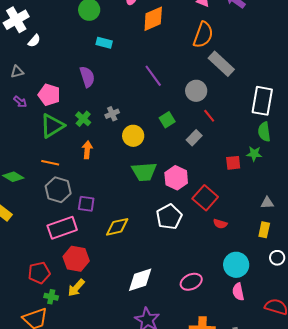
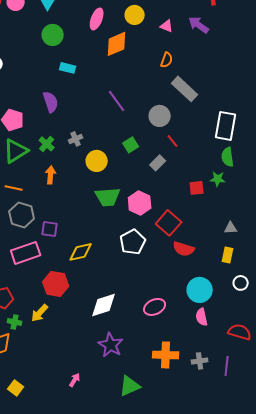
orange semicircle: (203, 35) -> (167, 60), size x0.6
red semicircle: (220, 224) -> (184, 249), size x1.5
red hexagon: (76, 259) -> (56, 284), moved

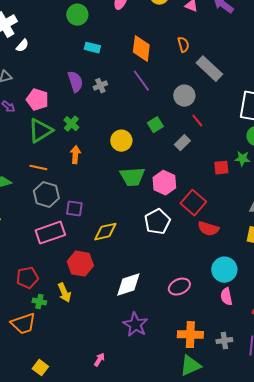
orange diamond: (117, 44) -> (141, 49), moved, turned -60
orange semicircle: (167, 60) -> (183, 45), moved, turned -35
gray cross: (76, 139) -> (100, 86), moved
yellow arrow: (40, 313) -> (64, 293), turned -66
green triangle: (130, 386) -> (190, 366), moved

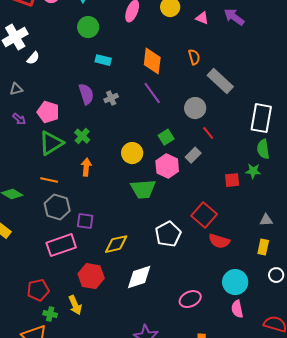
pink hexagon: (164, 183) -> (167, 166), moved
white diamond: (128, 285) -> (139, 277), moved

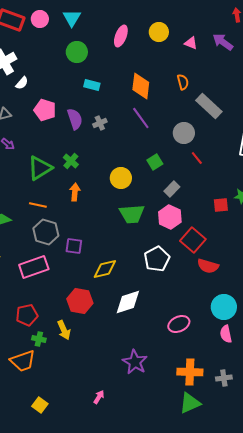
pink pentagon: (48, 112) -> (45, 110), moved
gray rectangle: (193, 155) -> (172, 189), moved
pink hexagon: (167, 166) -> (170, 217), moved
pink rectangle: (61, 245) -> (34, 267), moved

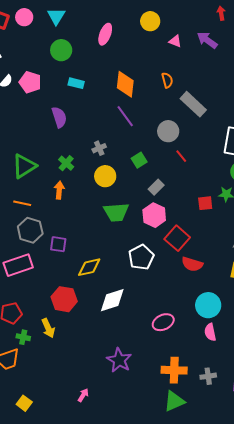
yellow circle: (159, 32) -> (150, 21), moved
pink pentagon: (45, 110) -> (30, 82), moved
gray cross: (100, 123) -> (99, 148), moved
green cross: (71, 161) -> (66, 163), moved

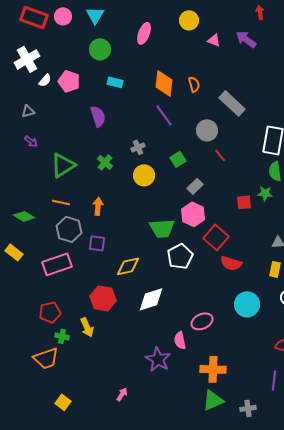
orange semicircle: (167, 80) -> (194, 84), moved
orange arrow: (59, 190) -> (98, 206), moved
green trapezoid: (116, 212) -> (162, 228), moved
pink semicircle: (210, 332) -> (180, 340), moved
gray cross: (208, 376) -> (248, 408), moved

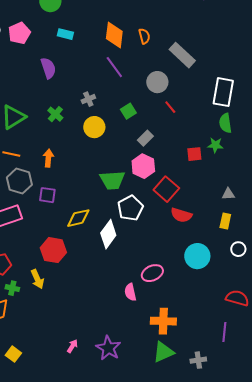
pink pentagon: (69, 81) -> (19, 33), turned 30
white diamond: (151, 299) -> (108, 234), moved, turned -36
purple star: (158, 359) -> (108, 348), moved

